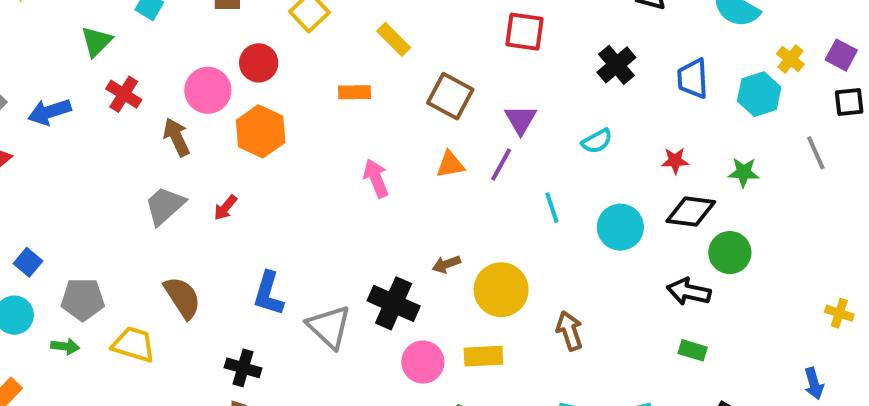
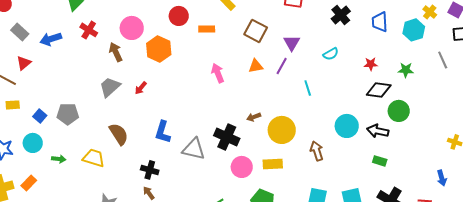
red circle: (259, 63) -> (179, 16), moved
cyan circle: (620, 227) -> (347, 126), moved
gray pentagon: (83, 299) -> (68, 114), moved
gray triangle: (329, 327) -> (194, 149), turned -30

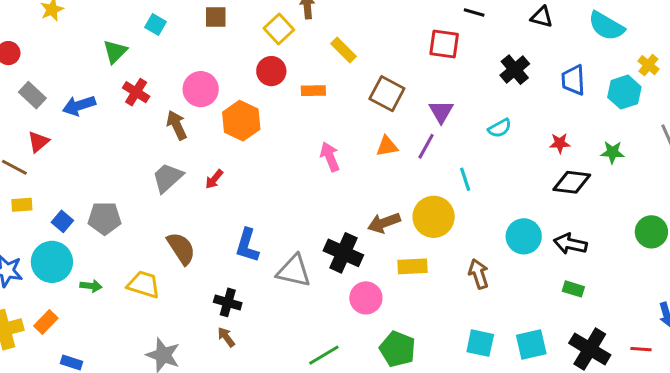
green circle: (399, 111) -> (651, 232), moved
brown arrow: (254, 117) -> (384, 223), size x1.5
yellow circle: (282, 130) -> (434, 217), moved
cyan circle: (33, 143) -> (52, 262), size x1.4
yellow rectangle: (273, 164) -> (413, 266), moved

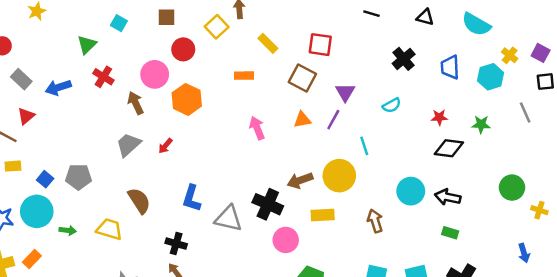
red square: (444, 44) -> (320, 45), moved
red circle: (271, 71) -> (183, 49), moved

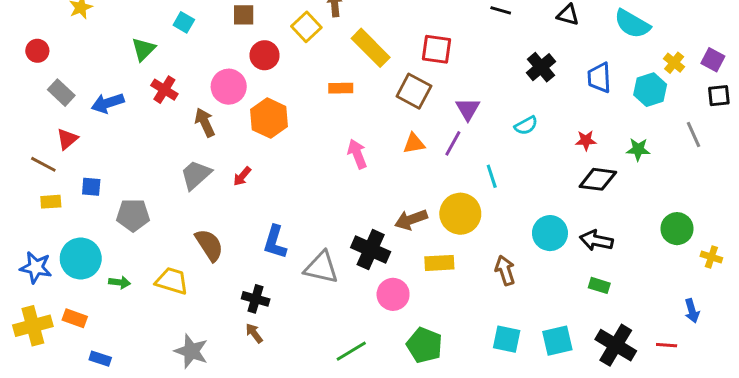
yellow rectangle: (268, 43) -> (371, 48), size x1.5
blue square: (45, 179) -> (91, 187), moved, turned -35
orange rectangle: (32, 259) -> (75, 318), turned 66

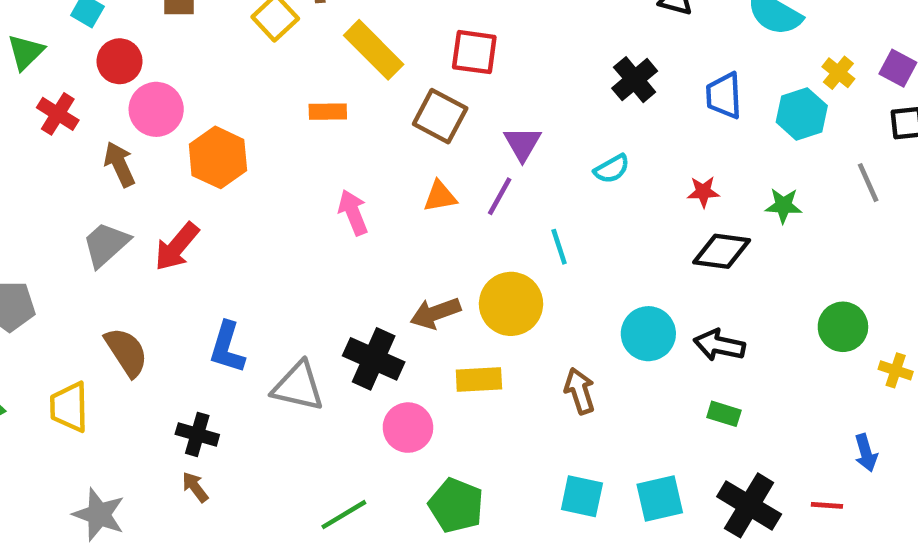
red circle: (265, 55) -> (120, 61), moved
red arrow: (242, 176) -> (177, 247), size x1.6
yellow trapezoid: (172, 281) -> (69, 407), turned -108

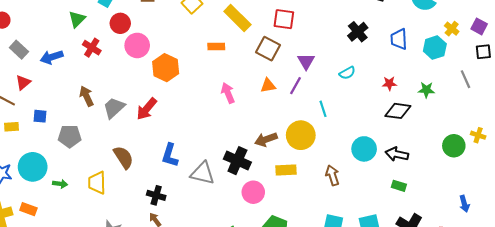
brown arrow: (120, 164) -> (86, 96), moved
yellow cross: (896, 370) -> (478, 135), moved

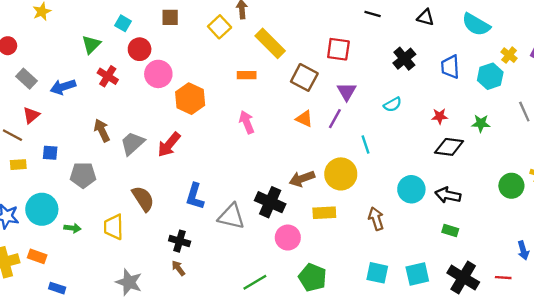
red square: (284, 19) -> (338, 49), moved
orange triangle: (268, 86) -> (304, 119), turned 35
pink arrow: (228, 93) -> (247, 122), moved

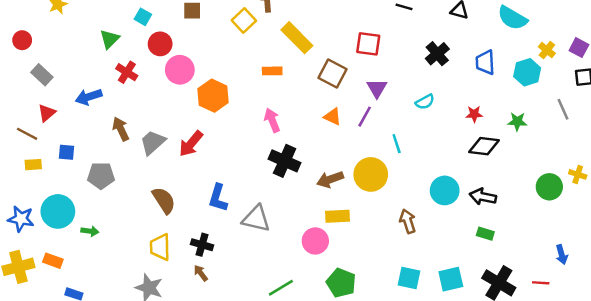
blue arrow: (63, 87) -> (89, 97), moved
black cross: (270, 202) -> (285, 161), moved
yellow rectangle: (324, 213) -> (337, 216), moved
yellow trapezoid: (114, 227) -> (160, 247), moved

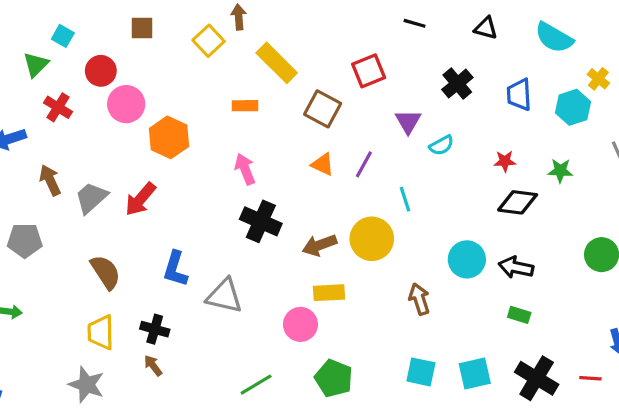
cyan square: (143, 17) -> (63, 36), moved
red square: (368, 44) -> (369, 71), turned -30
purple triangle: (377, 88) -> (408, 122), moved

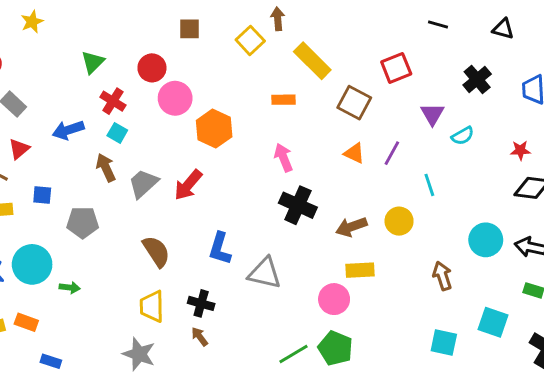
cyan square: (63, 36) -> (117, 133), moved
yellow circle: (372, 239) -> (399, 221), size x0.7
cyan square: (475, 373) -> (493, 322), moved, turned 32
green pentagon: (334, 378) -> (335, 348), moved

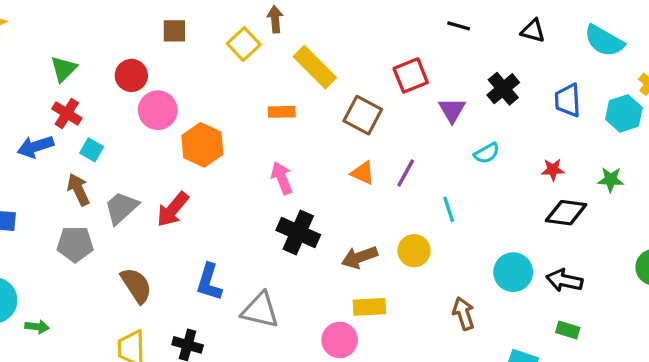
red cross: (113, 101) -> (67, 113), moved
purple triangle: (432, 114) -> (452, 110), moved
gray pentagon: (83, 223) -> (75, 244), moved

